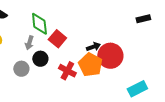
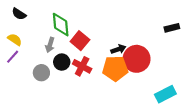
black rectangle: (143, 19) -> (172, 28), moved
orange pentagon: (90, 65) -> (115, 68), turned -30
red cross: (67, 71) -> (82, 66), moved

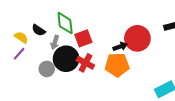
black semicircle: (19, 14) -> (39, 30), moved
red square: (80, 41) -> (83, 38), turned 30
red circle: (137, 59) -> (137, 38), moved
black circle: (62, 62) -> (66, 59), size x1.6

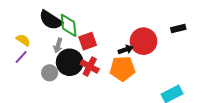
black semicircle: (39, 30) -> (51, 20), moved, size x1.6

